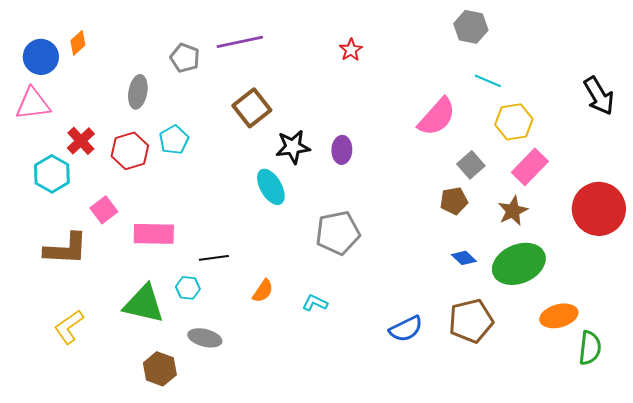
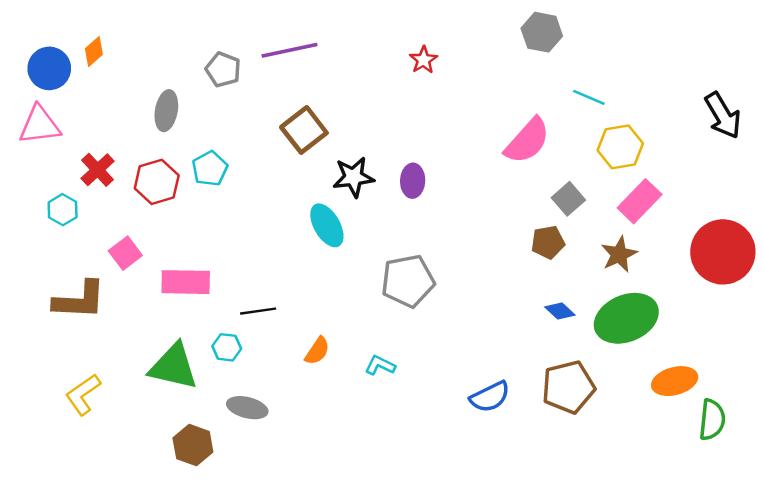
gray hexagon: (471, 27) -> (542, 32), moved
cyan hexagon: (52, 174) -> (63, 210), size x0.7

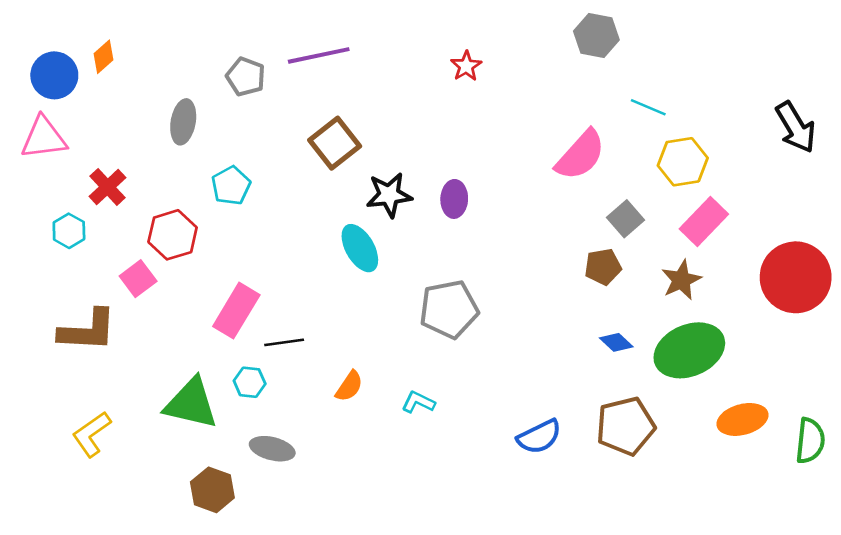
red hexagon: (157, 182) -> (173, 235), moved
pink rectangle: (186, 282) -> (236, 311), moved, turned -60
green semicircle: (712, 420) -> (810, 441), moved

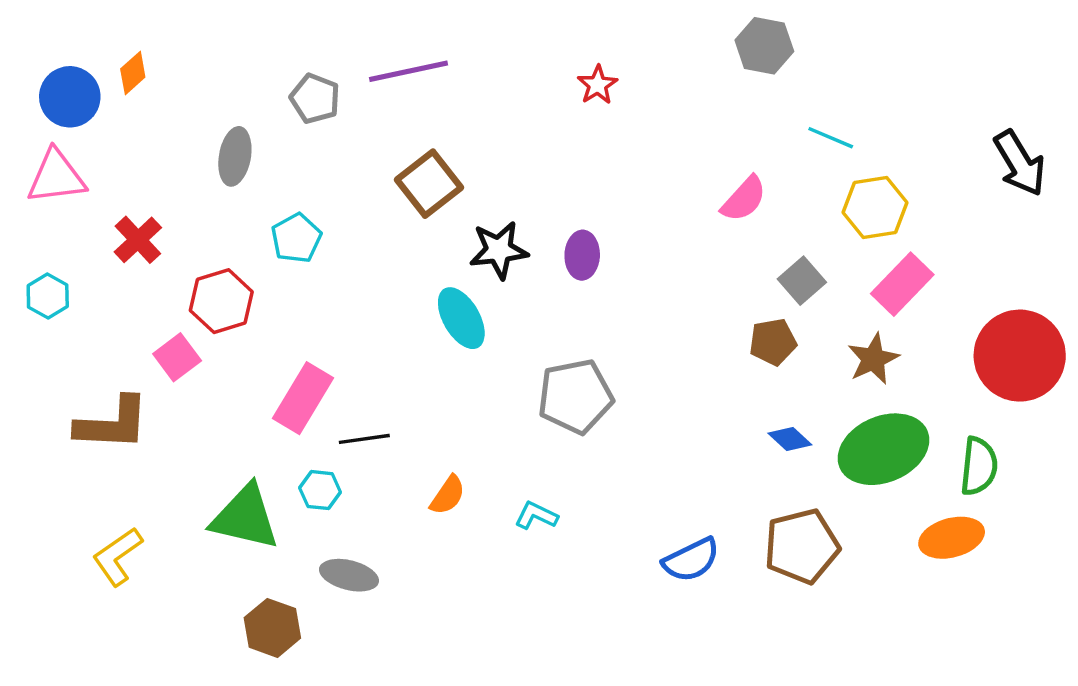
pink semicircle: (580, 155) -> (744, 199), size x0.7
cyan hexagon: (69, 231) -> (48, 296), moved
green semicircle: (810, 441) -> (979, 466), moved

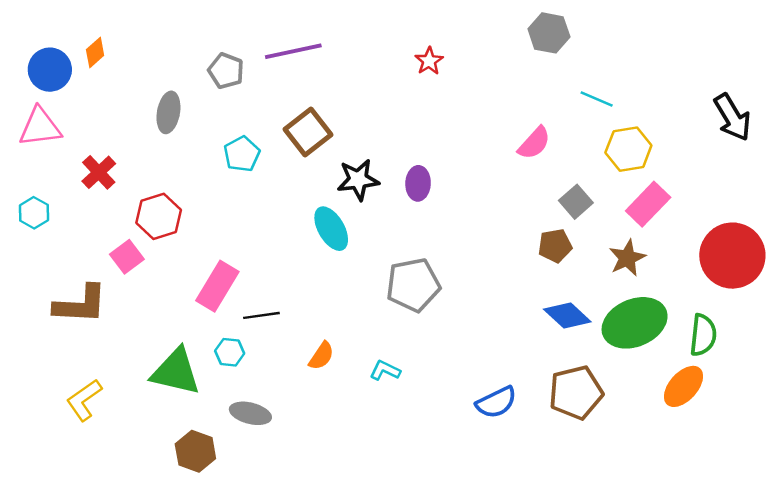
cyan pentagon: (296, 238) -> (242, 154), moved
blue diamond: (790, 439) -> (567, 315), size x1.5
orange ellipse: (952, 538) -> (683, 386), turned -33

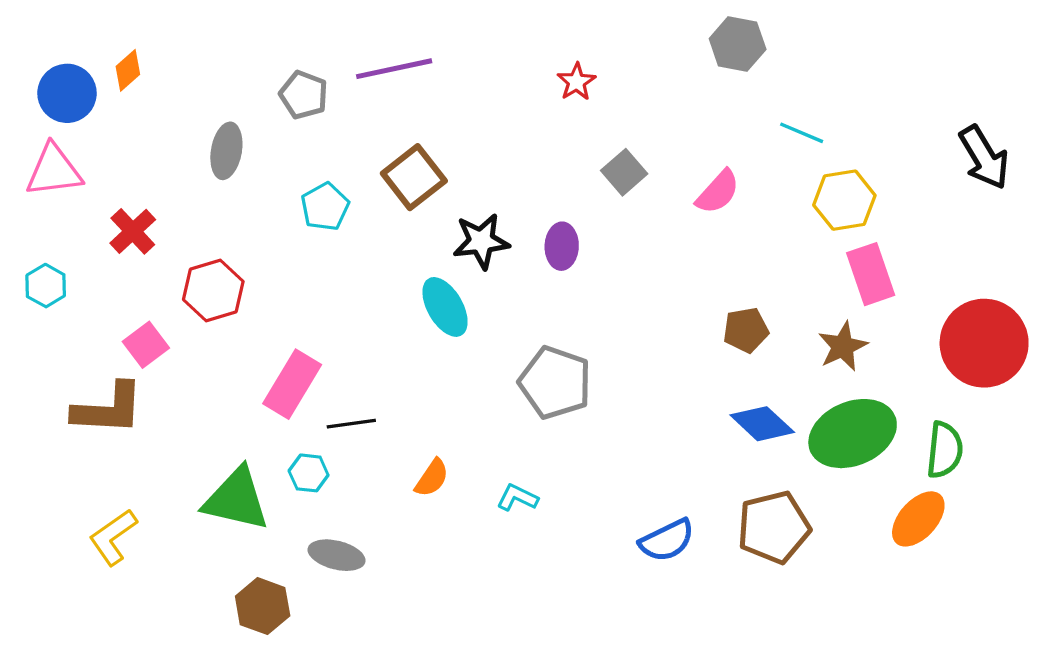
gray square: (576, 202) -> (624, 172), moved
pink rectangle: (648, 204) -> (871, 274), turned -63
pink square: (127, 257) -> (146, 345), moved
gray pentagon: (413, 285) -> (555, 383), turned 30

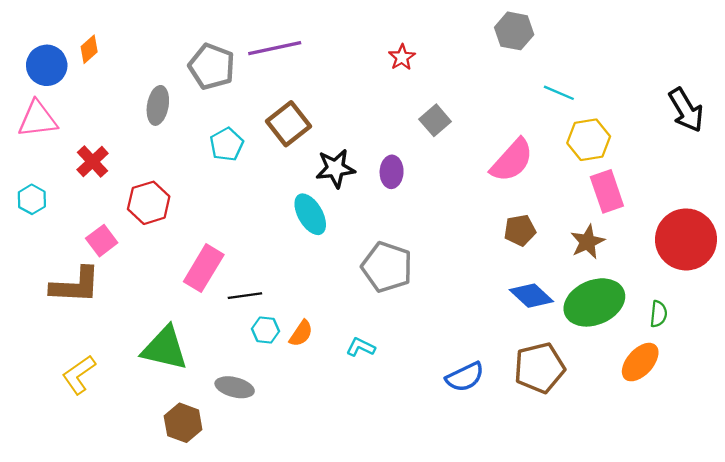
gray pentagon: (304, 95) -> (212, 66), size x1.4
pink semicircle: (718, 192) -> (512, 160), moved, size x1.4
green semicircle: (945, 450) -> (659, 314), size x0.7
cyan hexagon: (309, 473) -> (266, 330), moved

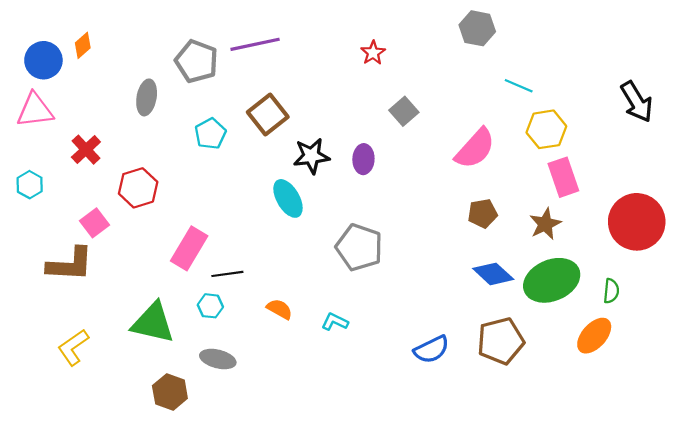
cyan hexagon: (266, 330) -> (210, 306), moved
orange semicircle: (301, 333) -> (279, 309), turned -95

